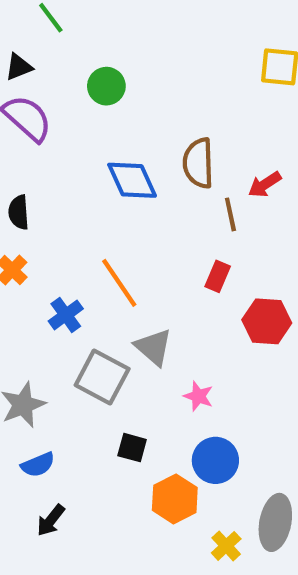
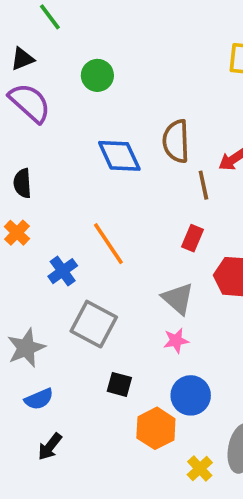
gray triangle: (153, 347) -> (178, 298), moved
pink star: (198, 396) -> (176, 341), turned -30

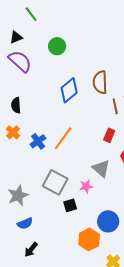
blue diamond: (119, 156) -> (69, 90), turned 75
orange line: (108, 244) -> (63, 138), turned 70
blue cross: (63, 271) -> (38, 141), moved
pink star: (176, 341) -> (86, 186), moved
black square: (119, 384) -> (70, 205), moved, turned -32

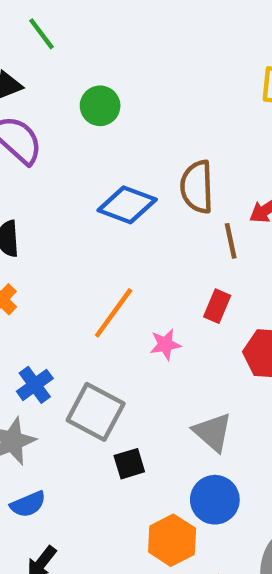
blue diamond: (69, 90) -> (127, 205), turned 60
blue cross: (38, 141) -> (35, 385), moved
gray triangle: (101, 168) -> (213, 432), moved
pink star: (86, 186) -> (165, 344), moved

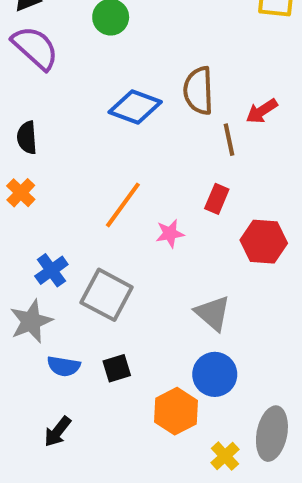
black square: (129, 464) -> (117, 368), moved
blue semicircle: (28, 504) -> (64, 366), moved, turned 32

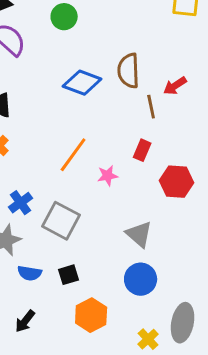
orange hexagon: (176, 411) -> (91, 315), moved

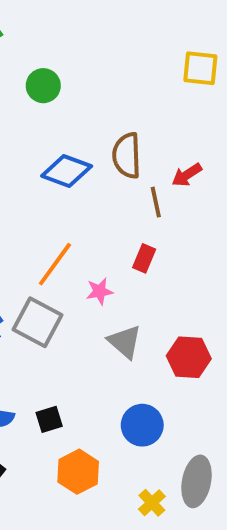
red hexagon: (177, 182) -> (189, 357), moved
gray square: (61, 221) -> (37, 322), moved
gray triangle: (139, 234) -> (125, 342), moved

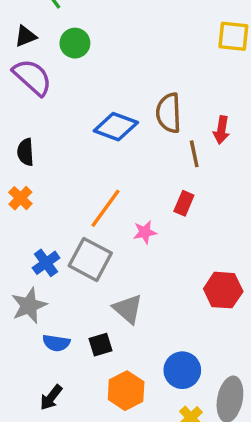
green circle: (43, 86) -> (75, 43), moved
red arrow: (187, 175) -> (221, 130), turned -48
gray triangle: (125, 342) -> (128, 309), moved
blue circle: (142, 425) -> (182, 370), moved

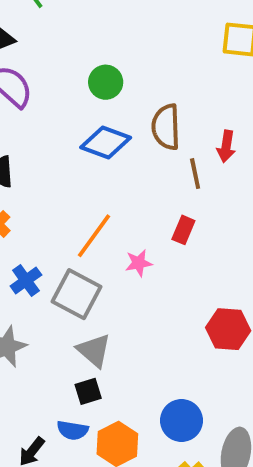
green circle: (75, 43) -> (106, 82), moved
blue cross: (46, 263) -> (26, 281), moved
gray triangle: (128, 309) -> (94, 351), moved
blue semicircle: (56, 343) -> (73, 430), moved

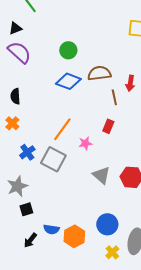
brown semicircle: (166, 127) -> (99, 73), turned 85
gray triangle: (94, 351) -> (101, 175), moved
black square: (88, 391) -> (26, 209), moved

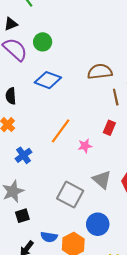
green circle: (68, 50) -> (43, 42), moved
blue diamond: (68, 81) -> (48, 80), moved
gray square: (53, 159) -> (70, 195), moved
blue circle: (107, 224) -> (98, 224), moved

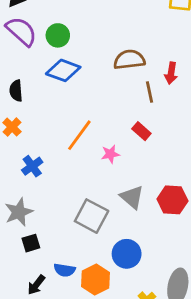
green circle: (43, 42) -> (58, 35), moved
red rectangle: (109, 128) -> (141, 131), turned -72

